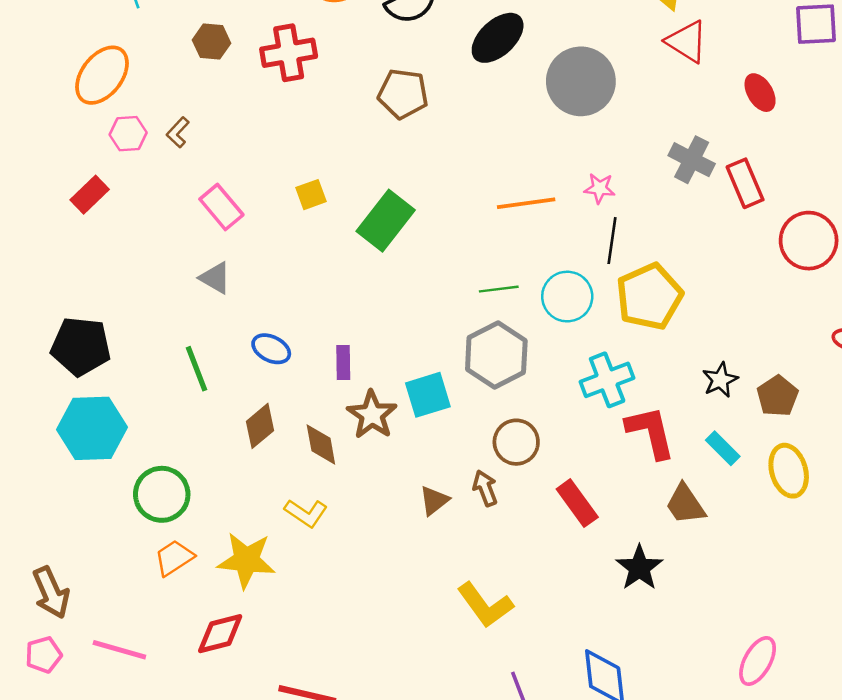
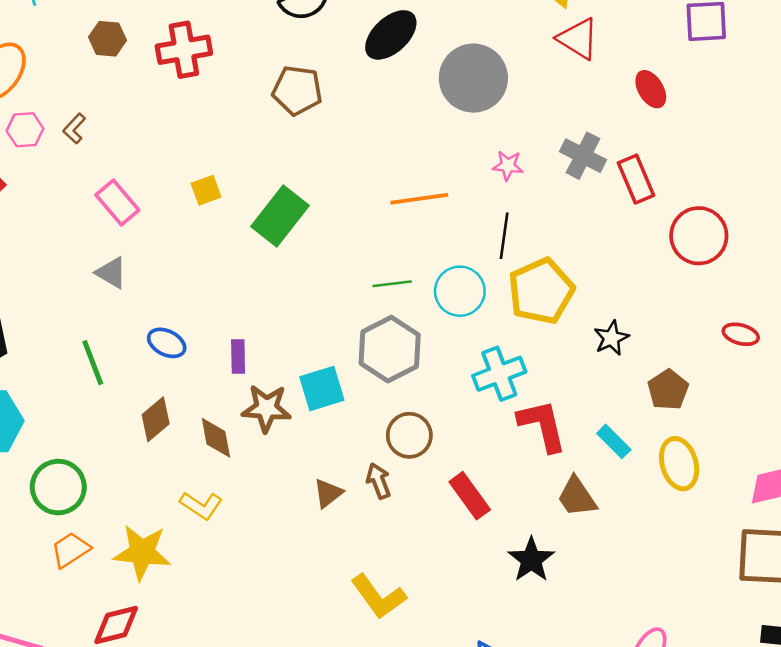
pink star: (600, 188) -> (508, 166), moved
black star: (720, 380) -> (611, 338), moved
brown star: (372, 415) -> (266, 408), turned -30

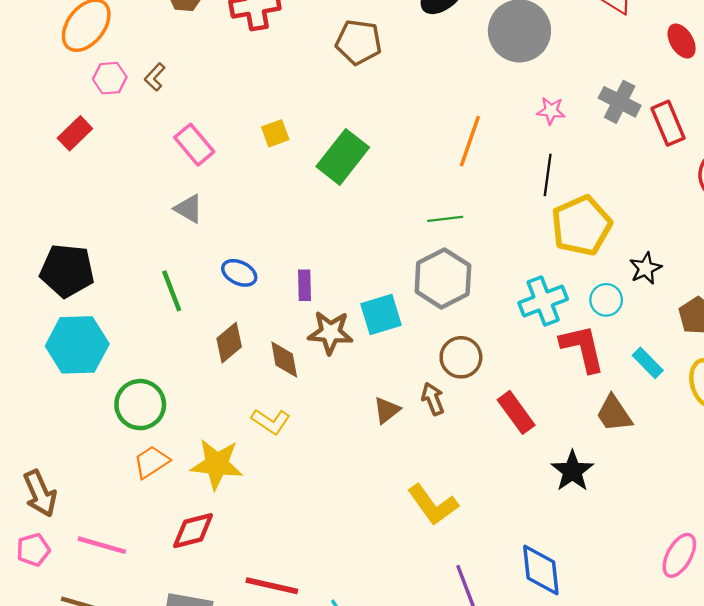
orange line: (419, 199) -> (470, 141), turned -63
cyan circle: (460, 291) -> (606, 300), moved, size x0.7

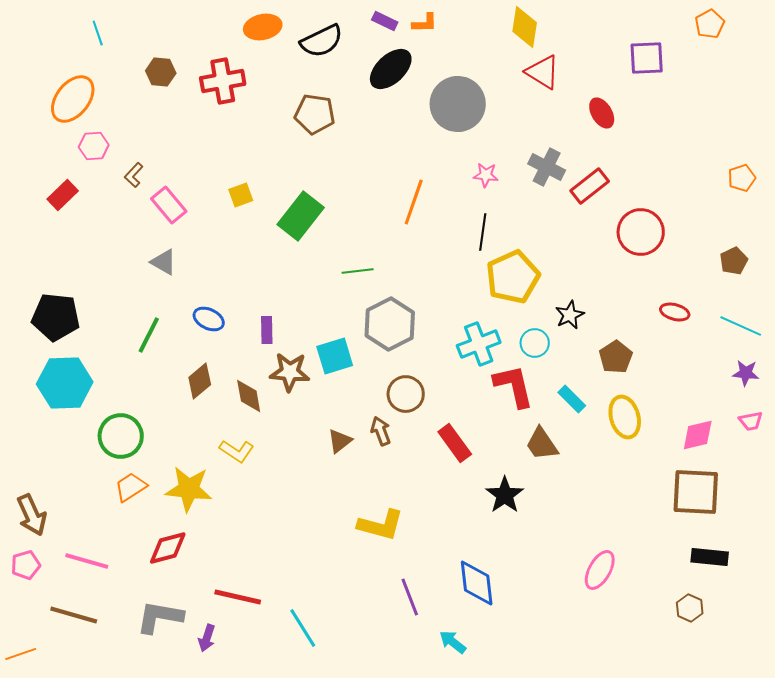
brown L-shape: (155, 77) -> (134, 175), moved
red rectangle: (668, 123) -> (590, 186), turned 75
green line: (445, 219) -> (358, 271), moved
green line: (172, 291) -> (149, 335), turned 48
yellow L-shape: (433, 505) -> (381, 525), turned -39

